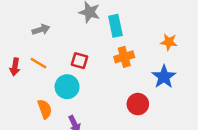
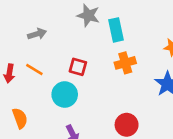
red circle: (138, 104) -> (127, 125), moved
orange semicircle: (45, 109) -> (20, 118), moved

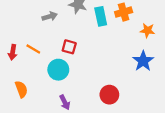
gray arrow: (37, 34) -> (50, 16), moved
orange cross: (125, 63) -> (124, 12), moved

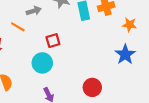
red square: (69, 47) -> (53, 41), turned -32
orange line: (33, 49) -> (18, 27), moved

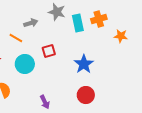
blue star: (125, 54) -> (84, 64), moved
cyan circle: (42, 63) -> (25, 64), moved

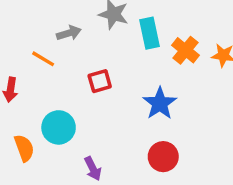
orange cross: (99, 19) -> (186, 50), moved, turned -35
cyan circle: (25, 64) -> (59, 127), moved

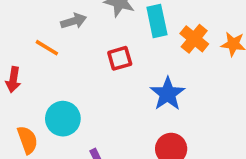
red square: (100, 81) -> (120, 58), moved

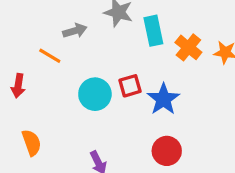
red square: (120, 58) -> (130, 86), moved
cyan circle: (63, 119) -> (95, 94), moved

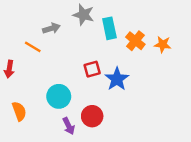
cyan circle: (95, 94) -> (59, 96), moved
red circle: (167, 151) -> (92, 116), moved

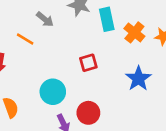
gray arrow: (51, 28) -> (45, 19), turned 56
blue star: (117, 79) -> (138, 79), moved

